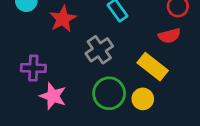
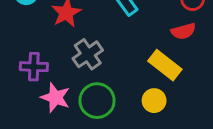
gray cross: (99, 50) -> (88, 54), moved
green circle: (109, 93) -> (97, 101), moved

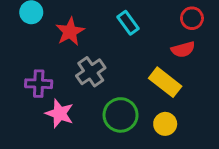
green circle: (97, 101) -> (121, 115), moved
yellow circle: (154, 101) -> (165, 124), moved

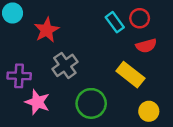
red circle: (192, 18) -> (140, 18), moved
cyan rectangle: (128, 23) -> (115, 22), moved
yellow circle: (165, 124) -> (149, 111), moved

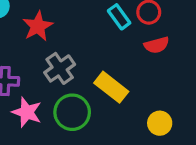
yellow rectangle: (130, 75) -> (111, 87), moved
green circle: (91, 103) -> (72, 112), moved

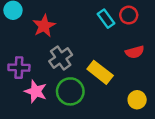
red semicircle: (157, 45) -> (135, 52), moved

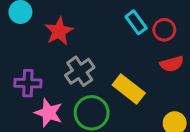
red circle: (129, 15) -> (164, 30), moved

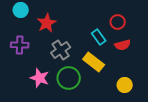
cyan rectangle: (136, 22) -> (99, 37), moved
purple cross: (28, 83) -> (20, 45), moved

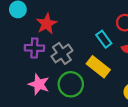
purple cross: (20, 45) -> (34, 48), moved

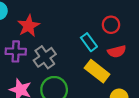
yellow rectangle: (98, 67) -> (97, 71), moved

